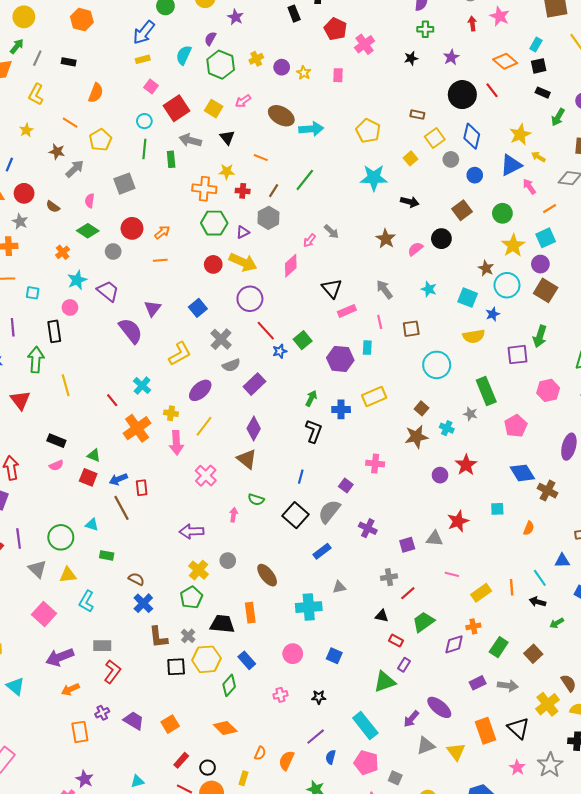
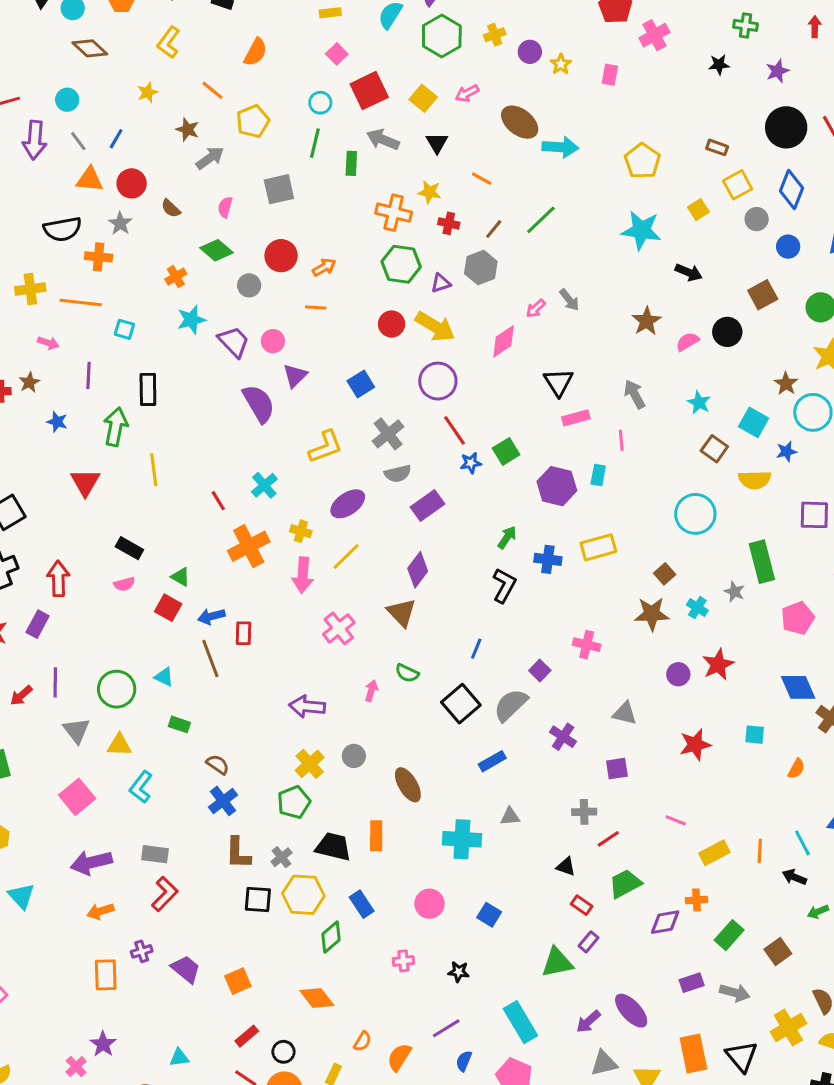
pink circle: (70, 307) -> (273, 341), moved
brown square: (411, 329) -> (714, 449), moved, turned 36
gray triangle: (435, 539) -> (625, 713), moved

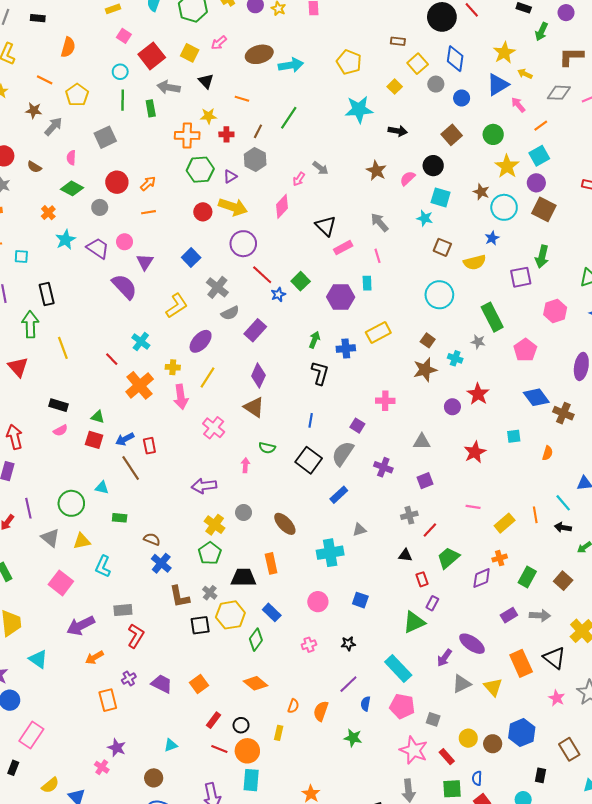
brown ellipse: (520, 122) -> (259, 54), turned -40
cyan square: (754, 422) -> (441, 197), moved
red rectangle: (582, 905) -> (422, 579), turned 48

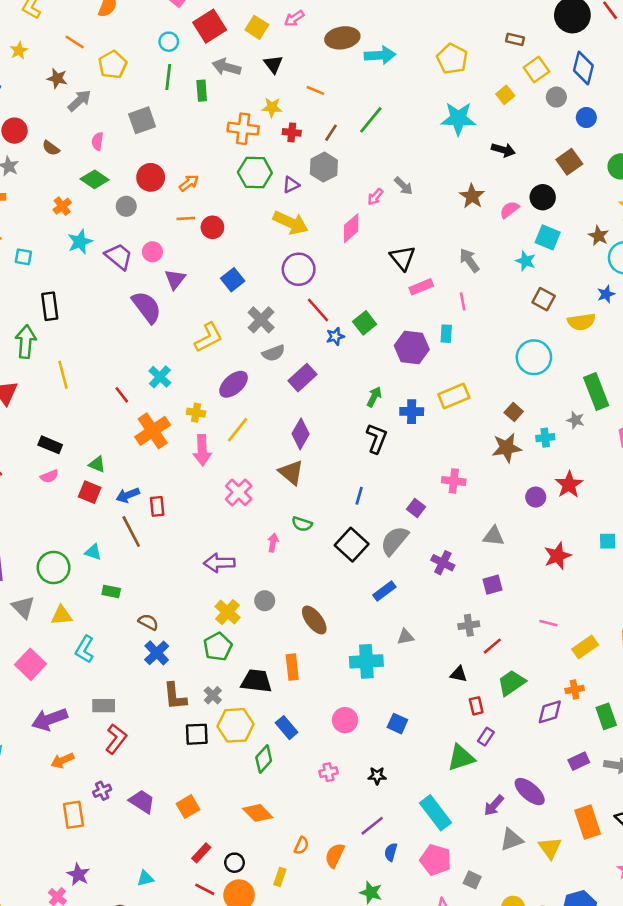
red circle: (203, 212) -> (212, 227), moved
cyan cross: (455, 358) -> (545, 438), turned -32
green rectangle: (527, 577) -> (606, 716), turned -54

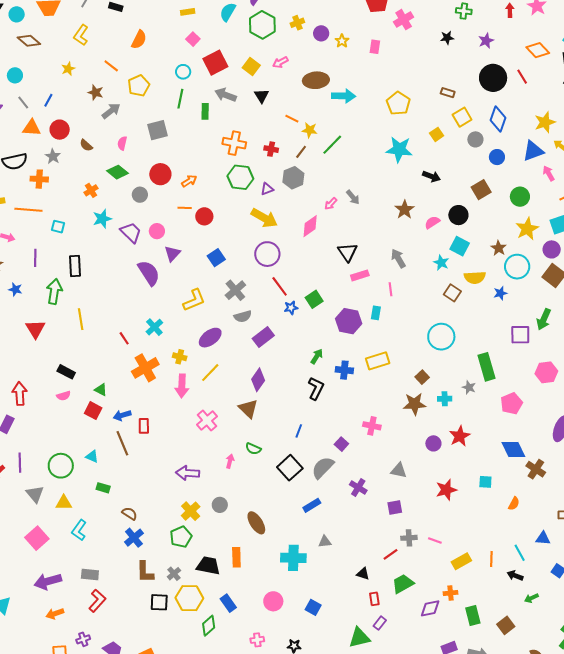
yellow star: (272, 107) -> (310, 130), moved
yellow semicircle: (581, 322) -> (475, 277), moved
gray cross: (469, 625) -> (409, 538), moved

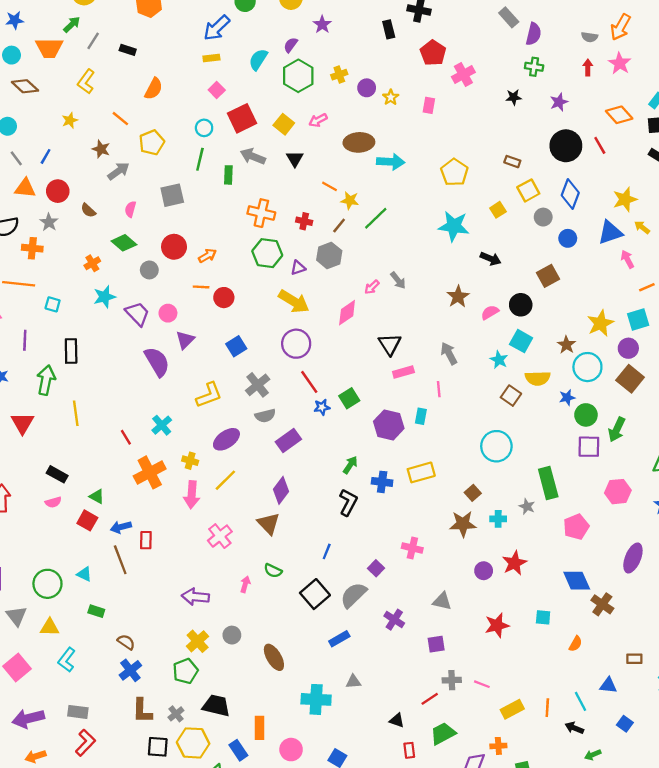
green circle: (520, 197) -> (586, 415), moved
orange rectangle: (236, 557) -> (259, 728), moved

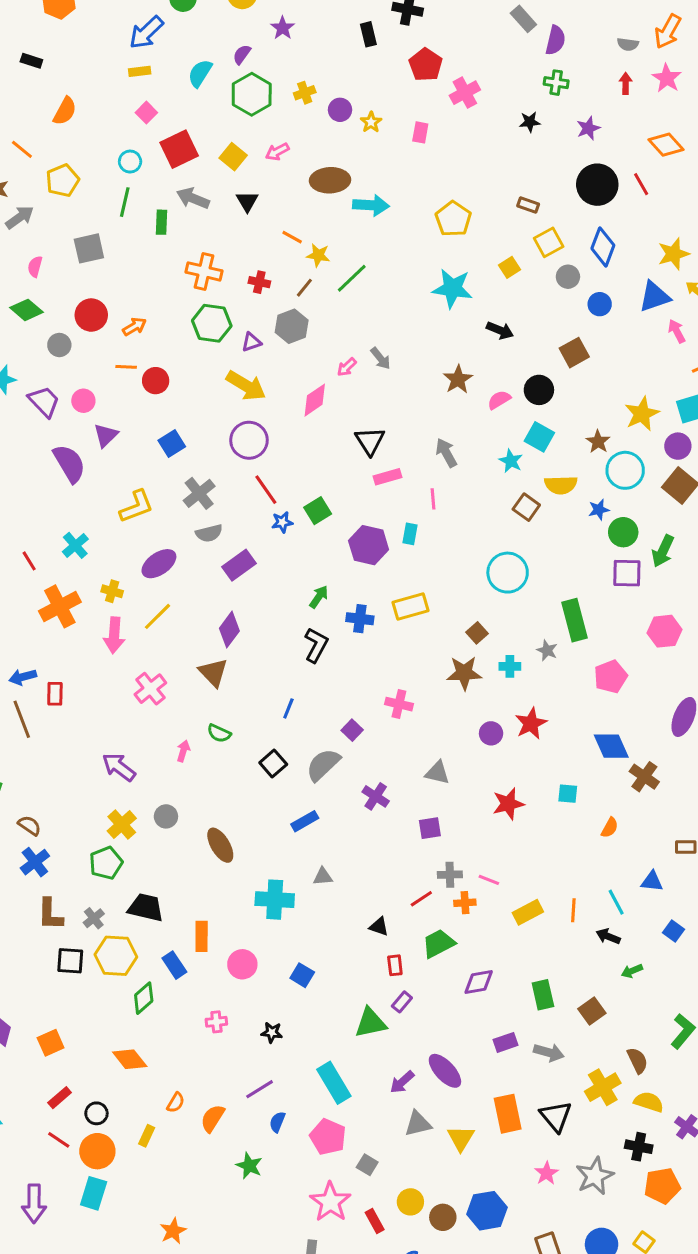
black square: (315, 594) -> (273, 764), size x0.7
purple arrow: (195, 597) -> (119, 767), turned 32
orange cross: (498, 746) -> (465, 903), moved

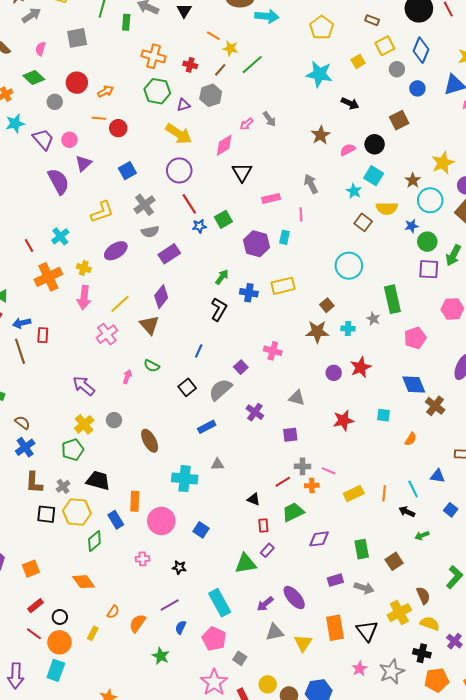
black triangle: (370, 441) -> (242, 172), moved
yellow line: (158, 616) -> (120, 304), moved
pink circle: (242, 964) -> (161, 521), size x1.4

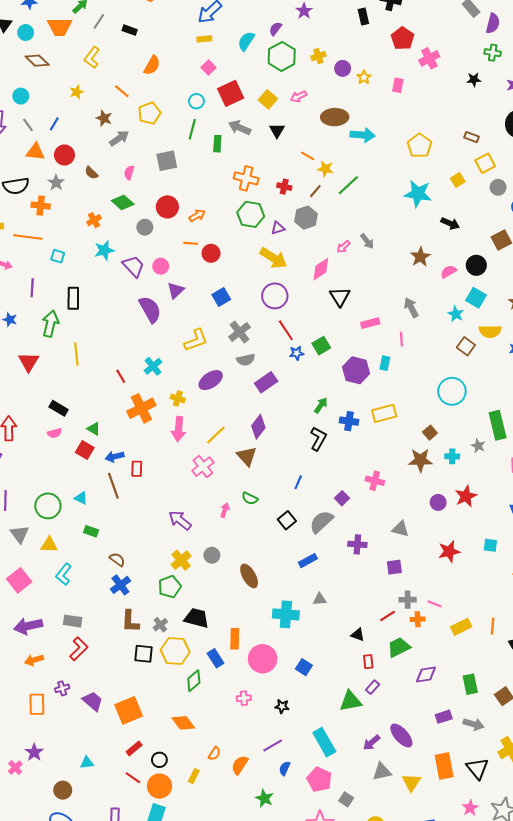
purple cross: (255, 412) -> (357, 544), turned -30
orange square: (31, 569) -> (129, 710), size x1.5

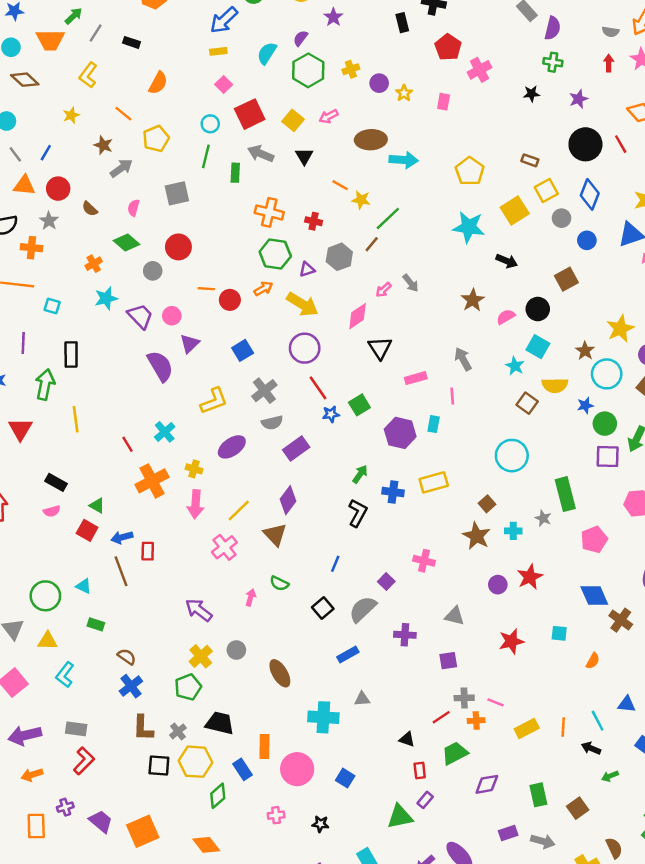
yellow square: (458, 180) -> (515, 210), size x1.6
brown line: (315, 191) -> (372, 244), moved
orange arrow: (197, 216) -> (263, 289), moved
brown star: (420, 460) -> (477, 536), turned 30

